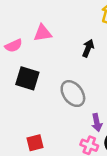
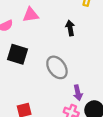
black arrow: (88, 48) -> (70, 28), turned -32

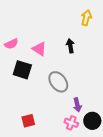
pink triangle: (31, 15) -> (39, 49), moved, turned 42

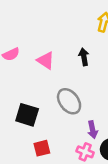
black square: (22, 70) -> (27, 115), moved
red square: (28, 121) -> (42, 148), moved

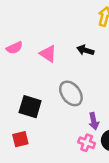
black arrow: (84, 57) -> (85, 50), turned -63
red square: (42, 148) -> (20, 139), moved

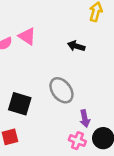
pink triangle: (48, 54) -> (27, 36), moved

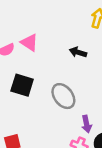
black square: (20, 104) -> (22, 85), moved

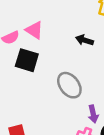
black square: (22, 85) -> (27, 60), moved

